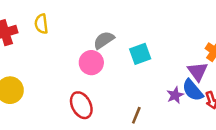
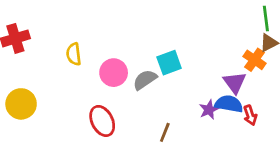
yellow semicircle: (41, 24) -> (74, 54), moved
gray semicircle: (104, 40) -> (145, 80), moved
blue semicircle: (193, 90) -> (229, 104), turned 140

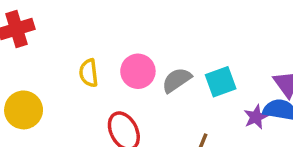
yellow semicircle: (74, 54) -> (89, 73), moved
cyan square: (169, 63) -> (221, 82), moved

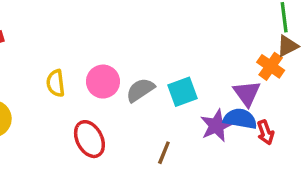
purple star: (256, 117) -> (216, 126), size x1.4

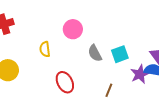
pink circle: (103, 82) -> (73, 29), moved
gray semicircle: (140, 90) -> (95, 53), turned -84

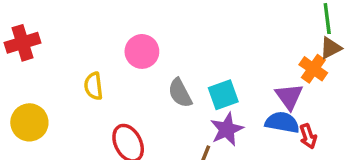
purple star: (140, 74) -> (227, 129), moved

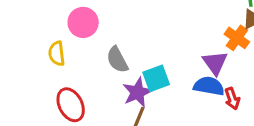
yellow semicircle: (93, 86) -> (57, 53), moved
cyan square: (223, 95) -> (156, 78), moved
purple star: (227, 129) -> (137, 92), moved

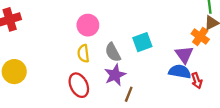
yellow semicircle: (57, 53) -> (83, 53), moved
cyan square: (156, 78) -> (142, 42), moved
purple star: (137, 92) -> (115, 75), moved

